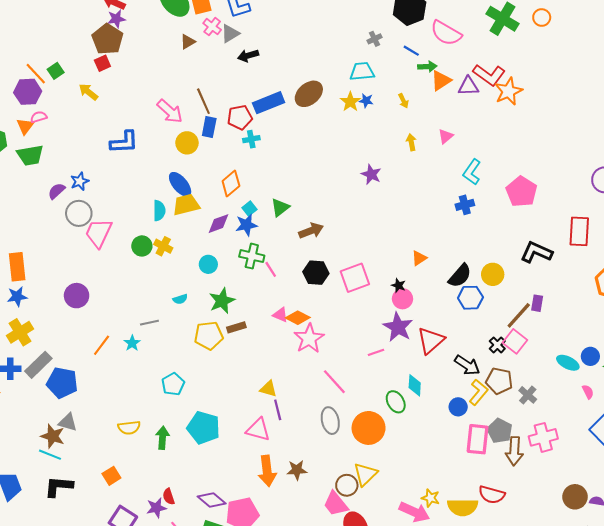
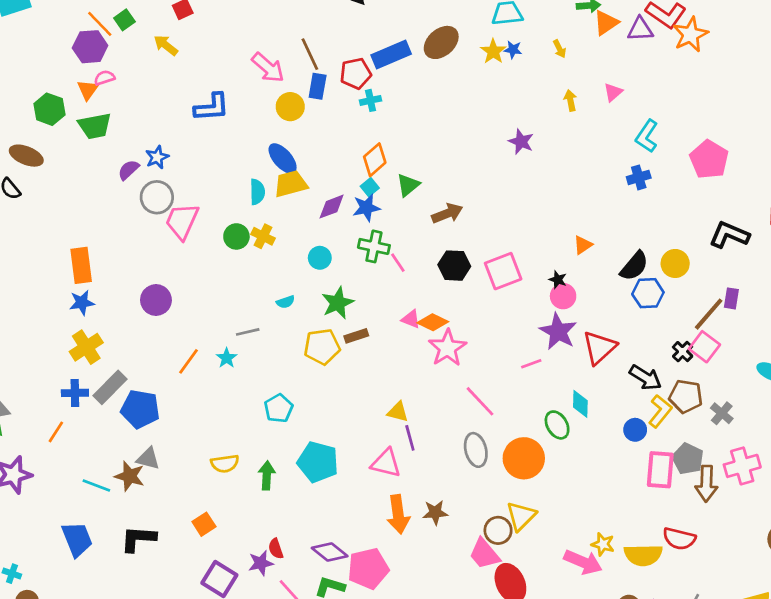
orange diamond: (231, 183) -> (375, 160), moved
cyan line: (50, 455) -> (96, 485), moved

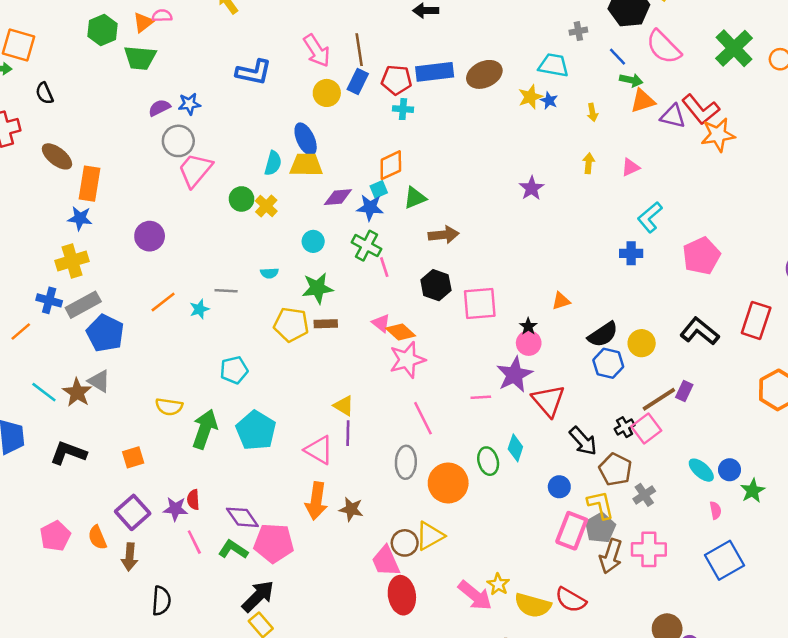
brown ellipse: (26, 156) -> (57, 156), moved
red triangle: (599, 348) -> (548, 401), turned -45
yellow L-shape: (660, 411) -> (601, 505), moved, turned -68
green arrow: (267, 475) -> (205, 429), size x1.4

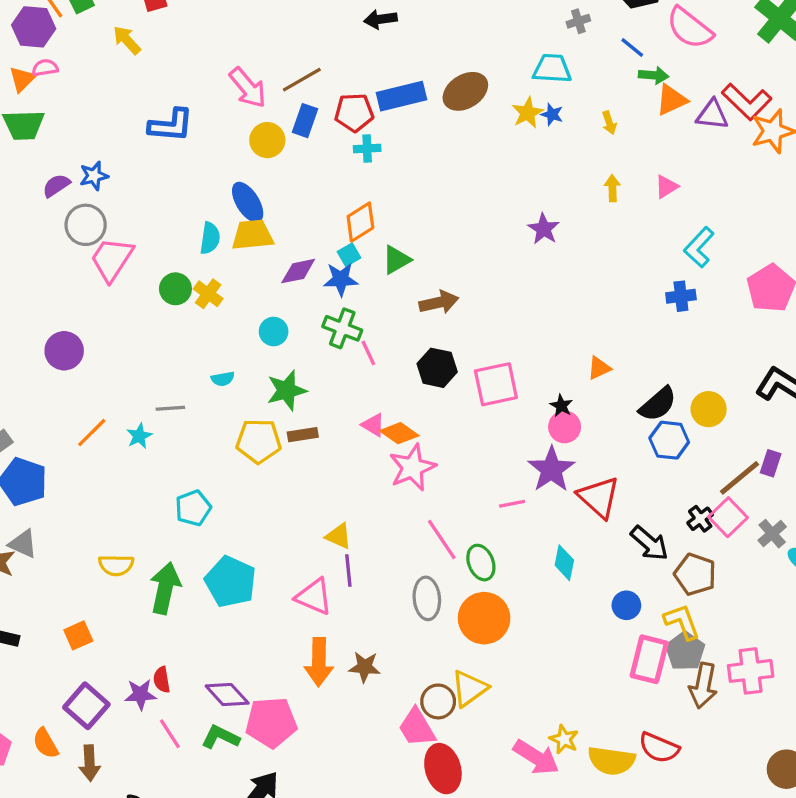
brown line: (359, 50) -> (302, 80), turned 76
green ellipse: (488, 461) -> (481, 563), moved
gray cross: (644, 495) -> (772, 534), moved

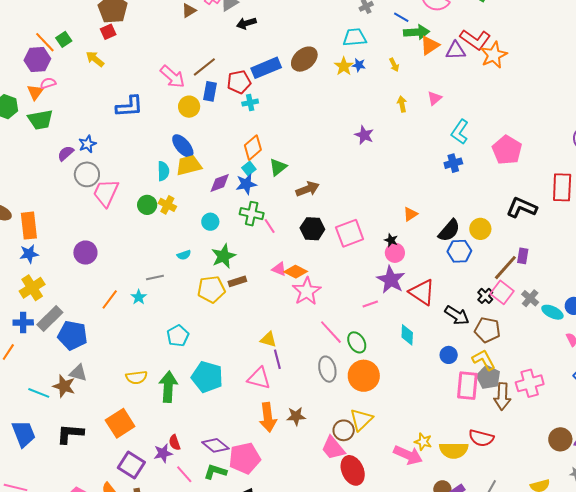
green arrow: (654, 75) -> (417, 32), size x1.4
orange square: (78, 635) -> (120, 423), size x1.6

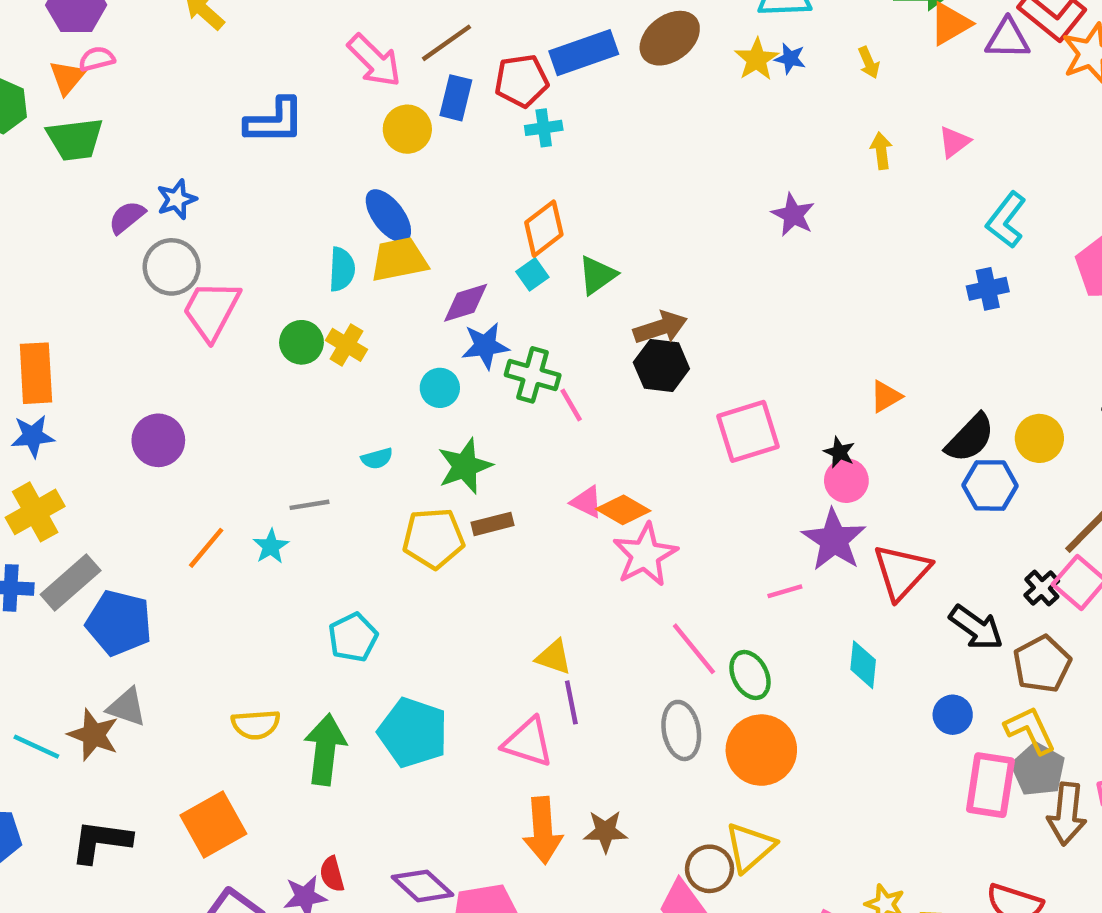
blue star: (246, 184) -> (485, 346), moved
black hexagon: (312, 229) -> (661, 365), moved
red triangle: (422, 292) -> (902, 572), turned 36
brown pentagon: (487, 330) -> (1042, 664), turned 30

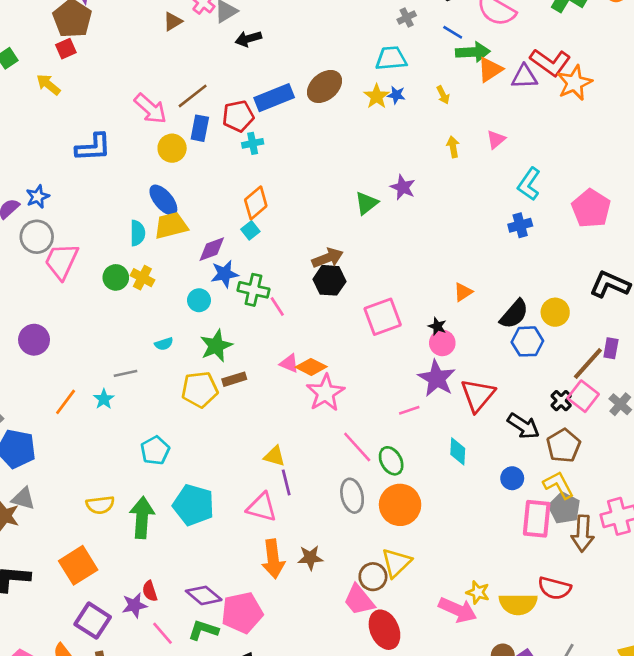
green triangle: (597, 275) -> (366, 203), moved

